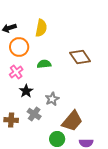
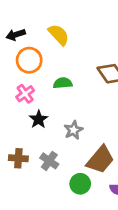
yellow semicircle: (41, 28) -> (59, 35), turned -54
gray cross: (34, 114) -> (49, 161), moved

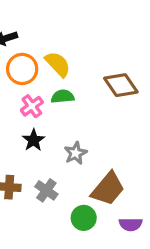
yellow semicircle: (59, 35) -> (58, 64), moved
pink cross: (25, 94) -> (32, 106), moved

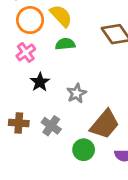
pink cross: (32, 106) -> (26, 52), moved

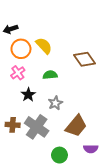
green semicircle: (65, 44) -> (50, 75), moved
gray cross: (51, 126) -> (37, 127), size x1.6
green circle: (84, 150) -> (59, 155), moved

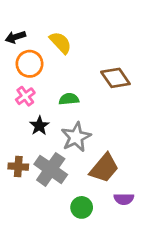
yellow semicircle: (44, 46) -> (60, 43), moved
gray star: (55, 103) -> (76, 137), size x1.5

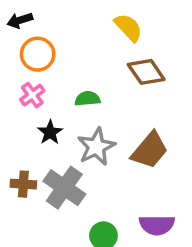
yellow semicircle: (60, 43) -> (128, 27), moved
brown trapezoid: (104, 168) -> (150, 150), moved
purple semicircle: (124, 199) -> (157, 225), size x1.4

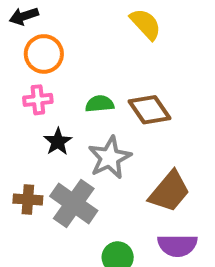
brown diamond: (146, 72) -> (150, 110), moved
pink cross: (32, 95) -> (38, 100), turned 30
brown trapezoid: (150, 150) -> (169, 192), moved

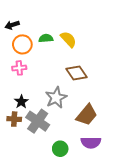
yellow semicircle: (146, 24) -> (68, 39), moved
green semicircle: (100, 104) -> (46, 38), moved
black star: (58, 142) -> (21, 102), moved

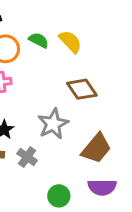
green semicircle: (46, 38) -> (39, 40), turned 32
gray cross: (38, 121) -> (27, 157), size x0.6

